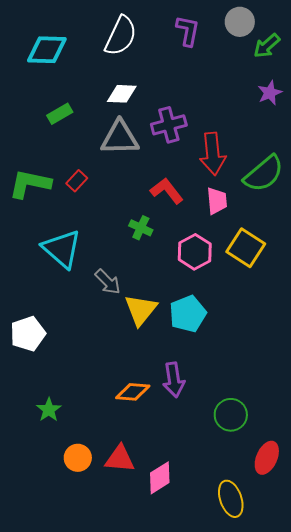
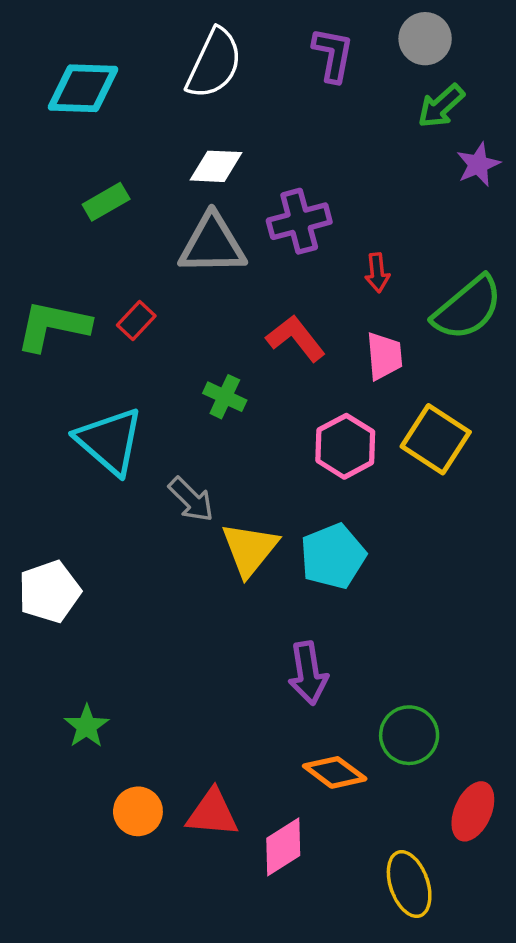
green arrow: (267, 46) -> (441, 106), moved
red arrow: (213, 154) -> (377, 273), size x0.5
green cross: (141, 228) -> (225, 397), moved
orange diamond: (133, 392) -> (335, 772), moved, turned 32

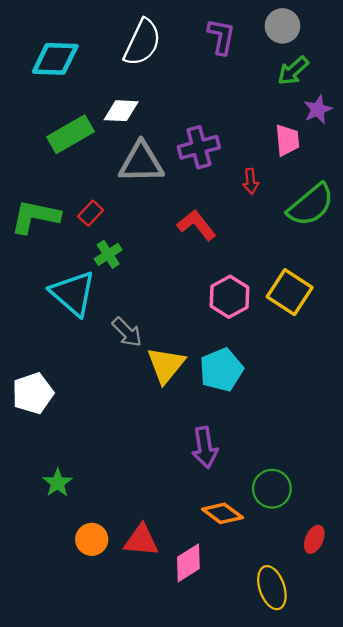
white diamond: (216, 166) -> (121, 111), moved
green rectangle: (106, 202) -> (71, 134), size x1.5
pink trapezoid: (384, 356) -> (287, 140), moved
green cross: (225, 397) -> (108, 254), moved, turned 32
red ellipse: (473, 811) -> (314, 539), size x0.7

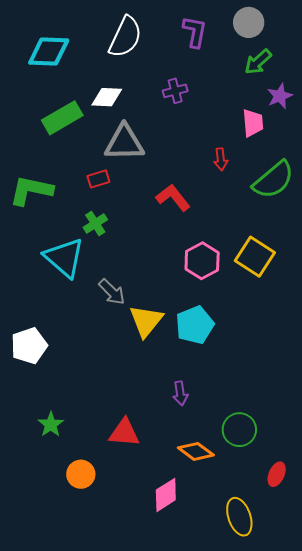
purple cross: (199, 147) -> (175, 91), moved, size x0.7
red rectangle: (91, 213) -> (98, 179), moved, turned 30
purple arrow: (205, 447) -> (180, 393), size x0.7
red triangle: (141, 541) -> (124, 433), moved

